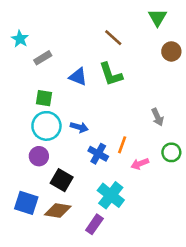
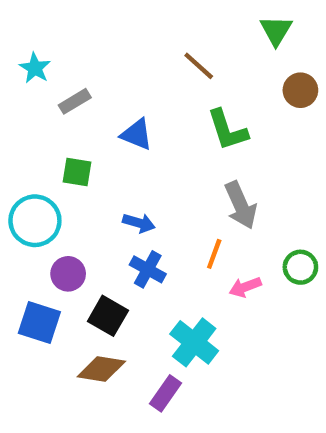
green L-shape: (111, 74) -> (227, 130), moved
gray arrow: (157, 117) -> (241, 205), moved, size x1.5
cyan circle: (46, 126) -> (35, 221), moved
blue cross: (98, 154) -> (148, 269), moved
blue square: (26, 203) -> (39, 323), moved

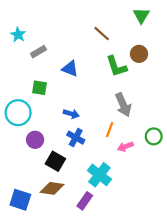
brown circle: (300, 90) -> (139, 54), moved
blue square: (39, 323) -> (20, 200), moved

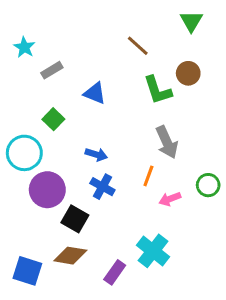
green square: (40, 88) -> (53, 119), turned 35
purple circle: (35, 140) -> (47, 190), size x1.5
cyan cross: (99, 175) -> (153, 251), moved

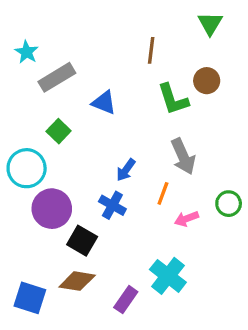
brown line: (138, 46) -> (151, 50), turned 55
gray rectangle: (52, 70) -> (57, 77), size x1.5
blue arrow: (96, 154) -> (126, 170), moved, turned 110

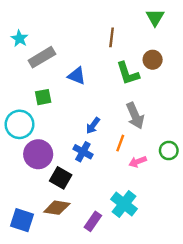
green square: (59, 131) -> (43, 97), turned 35

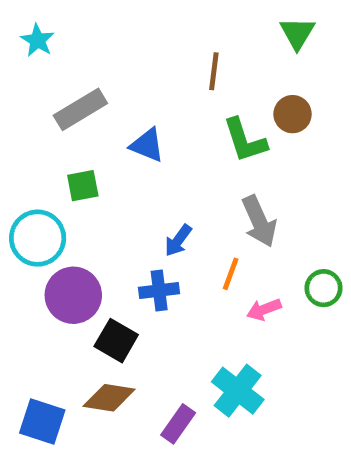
cyan star: (19, 39) -> (38, 40), moved
blue cross: (83, 152) -> (159, 290), turned -36

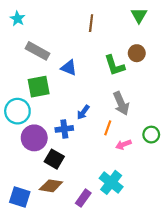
brown line: (214, 71) -> (91, 23), moved
gray rectangle: (80, 109) -> (38, 51), turned 60
green square: (83, 186) -> (39, 87), size x1.5
blue cross: (159, 290) -> (64, 129), moved

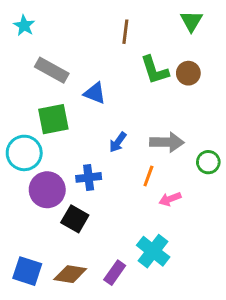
green L-shape: (114, 65) -> (155, 70), moved
gray arrow: (121, 103) -> (167, 142), turned -65
blue arrow: (83, 112) -> (118, 142), moved
green circle: (151, 135) -> (208, 162), moved
brown diamond: (51, 186) -> (70, 274), moved

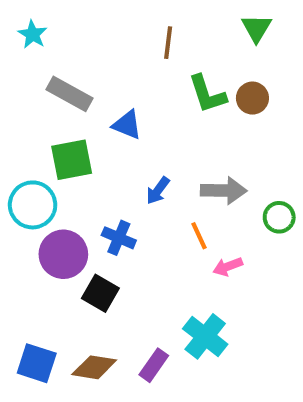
orange line: (148, 176) -> (199, 236), turned -45
blue cross: (89, 177) -> (119, 238), turned 30

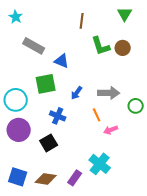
green square: (72, 160) -> (46, 84), moved
purple circle: (63, 254) -> (19, 130), moved
black square: (100, 293) -> (49, 143), turned 30

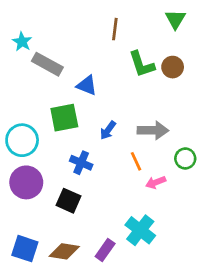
cyan star: (16, 17) -> (22, 42), moved
green circle: (136, 106) -> (185, 158), moved
black square: (49, 143) -> (68, 201), turned -36

